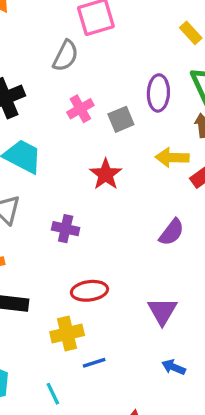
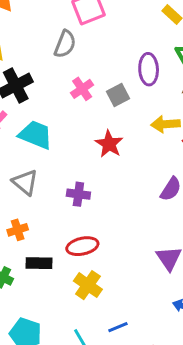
red ellipse: (89, 291) -> (82, 246), moved
yellow cross: (67, 334) -> (88, 285), turned -36
blue line: (94, 363) -> (118, 327), moved

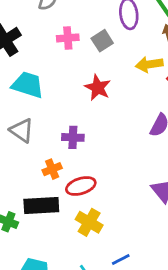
pink cross: (82, 89) -> (68, 38), turned 35
orange cross: (18, 230) -> (52, 169), moved
black rectangle: (39, 263) -> (41, 206), size x1.4

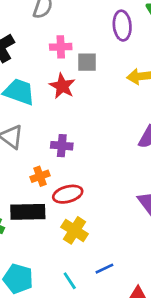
gray square: (102, 41) -> (87, 62), moved, turned 30
red star: (98, 88) -> (62, 86), moved

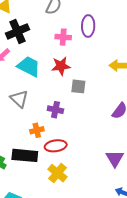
purple ellipse: (122, 26) -> (88, 26), moved
gray square: (87, 62) -> (78, 86), moved
red star: (62, 86) -> (61, 66), turned 30

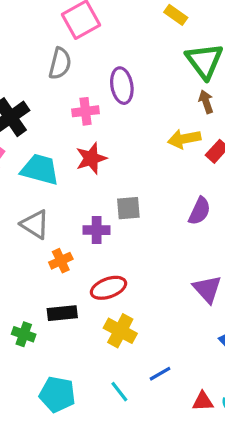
gray square: (78, 86) -> (128, 208), moved
orange cross: (37, 130) -> (61, 261), moved
black rectangle: (25, 155) -> (62, 313), size x0.7

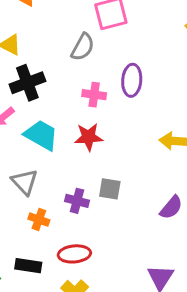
orange cross: (61, 261) -> (39, 220), turned 30

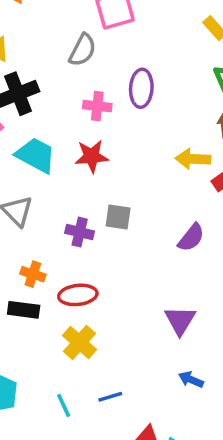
orange cross: (39, 220) -> (33, 274), moved

